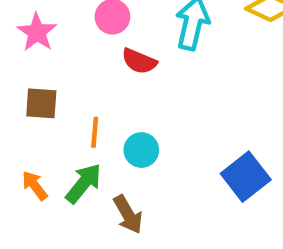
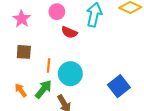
cyan circle: (141, 150) -> (70, 74), size x1.5

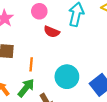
cyan circle: (70, 74) -> (67, 77), moved

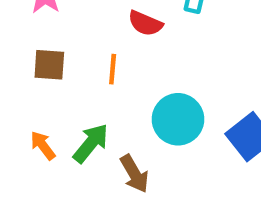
orange line: (31, 64) -> (113, 69), moved

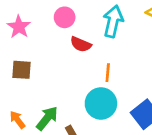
orange line: (113, 69) -> (108, 73), moved

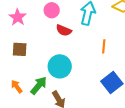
orange line: (108, 73) -> (104, 46), moved
cyan circle: (101, 103) -> (60, 66), moved

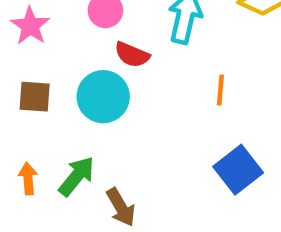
cyan circle: (60, 66) -> (103, 97), moved
orange arrow: (17, 86) -> (28, 179), turned 32

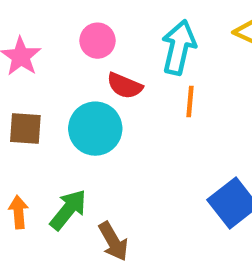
orange line: (220, 90) -> (190, 101), moved

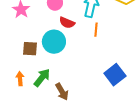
brown square: (25, 129) -> (30, 49), moved

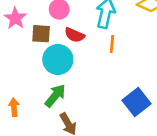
brown square: (30, 49) -> (41, 34), moved
green arrow: (42, 78) -> (55, 96), moved

